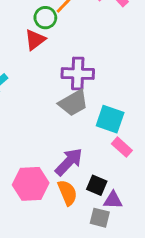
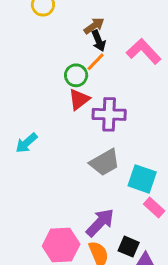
red triangle: (35, 40) -> (79, 99), moved
purple cross: (78, 74) -> (109, 114), moved

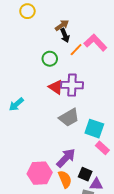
orange line: (96, 62) -> (76, 50), moved
red triangle: (79, 99) -> (56, 87), moved, turned -49

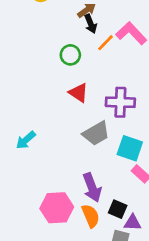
purple cross: (72, 85) -> (120, 102), moved
cyan arrow: (16, 104) -> (26, 140), moved
purple arrow: (66, 158) -> (92, 187), turned 115

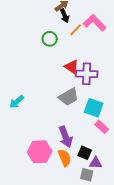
red triangle: (78, 93) -> (72, 67), moved

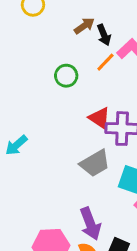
black arrow: (65, 16) -> (104, 35), moved
cyan arrow: (17, 102) -> (16, 145), moved

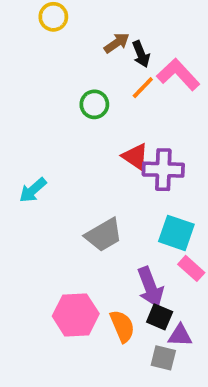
gray trapezoid: (95, 163) -> (104, 235), moved
purple arrow: (90, 224) -> (150, 287), moved

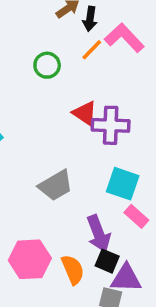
black arrow: (141, 54) -> (90, 19), turned 30
purple triangle: (180, 335) -> (126, 278), size x1.4

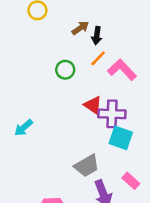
pink L-shape: (124, 38) -> (122, 70), moved
cyan square: (123, 184) -> (121, 138), moved
gray trapezoid: (56, 185) -> (87, 166), moved

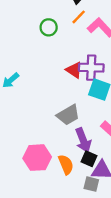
red triangle: (93, 105) -> (74, 70), moved

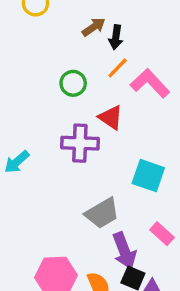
purple cross: (91, 68) -> (80, 143), moved
red triangle: (74, 70) -> (111, 117), moved

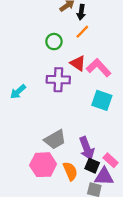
pink L-shape: (150, 83) -> (99, 68), moved
gray trapezoid: (102, 213) -> (55, 140), moved
pink rectangle: (162, 234) -> (111, 160), moved

